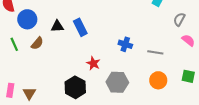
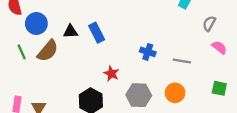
brown semicircle: (37, 43) -> (48, 51), size x1.5
orange circle: (158, 80) -> (175, 93), moved

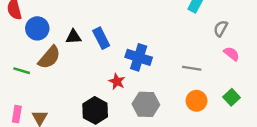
green line: (22, 52) -> (22, 71), moved, turned -49
blue cross: (148, 52) -> (139, 57), moved, size x1.5
green square: (219, 88) -> (231, 97), turned 35
orange circle: (175, 93) -> (197, 101), moved

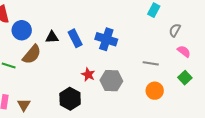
blue cross: (139, 57) -> (106, 39), moved
green square: (231, 97) -> (185, 78), moved
gray hexagon: (146, 104) -> (111, 81), moved

